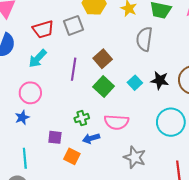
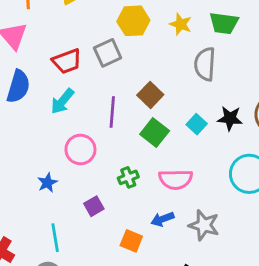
pink circle: (30, 93) -> (80, 150), moved
purple square: (55, 137) -> (94, 206), turned -32
blue arrow: (91, 138) -> (162, 219), moved
orange square: (72, 156) -> (131, 241), moved

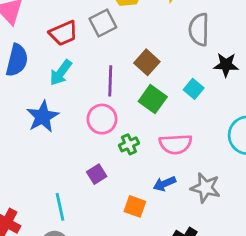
black star: (230, 118) -> (226, 65), moved
pink circle: (80, 150) -> (102, 119), moved
blue star: (47, 183) -> (43, 117), moved, size x1.6

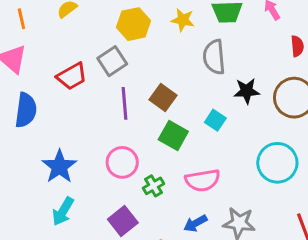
cyan arrow: (61, 73) -> (63, 211), moved
purple line: (110, 81) -> (125, 103), moved
purple square: (97, 174) -> (123, 221), size x1.4

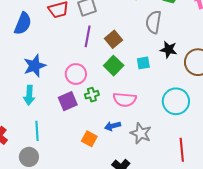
cyan square: (215, 120) -> (143, 63), turned 32
cyan arrow: (63, 211) -> (29, 95), turned -42
purple square: (123, 221) -> (68, 101), moved

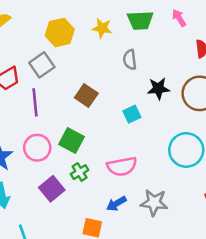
gray semicircle: (154, 22) -> (130, 60), size x0.7
purple line: (88, 36) -> (35, 102), moved
green square: (114, 66) -> (71, 140), moved
pink circle: (76, 74) -> (37, 148), moved

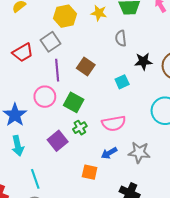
purple line: (35, 102) -> (57, 70), moved
pink circle: (37, 148) -> (45, 97), moved

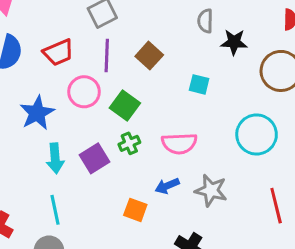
red trapezoid: (23, 53) -> (58, 52), moved
black star: (143, 61) -> (234, 42), moved
cyan square: (122, 82) -> (199, 84), turned 32
cyan arrow: (18, 146) -> (55, 158), moved

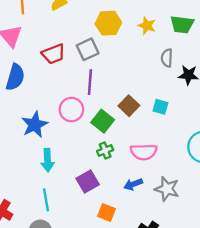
red trapezoid: (58, 52) -> (53, 54), moved
brown square: (149, 56) -> (129, 106), moved
purple square: (95, 158) -> (88, 181), moved
orange square: (135, 210) -> (106, 213), moved

